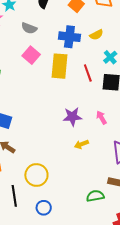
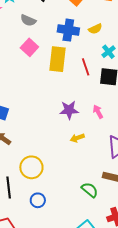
green semicircle: (95, 196) -> (90, 190), turned 48

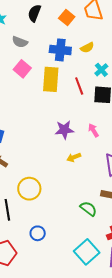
blue circle: (38, 200) -> (38, 233), moved

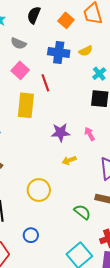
yellow rectangle: (51, 79) -> (26, 105), moved
red line: (79, 86) -> (45, 83), moved
yellow circle: (29, 189) -> (39, 190), moved

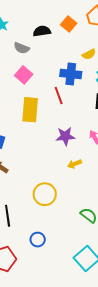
black semicircle: (34, 15) -> (42, 31), moved, turned 60
blue cross: (59, 53) -> (71, 74), moved
red line: (45, 83) -> (59, 96), moved

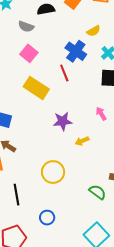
blue cross: (71, 74) -> (76, 51), turned 30
yellow rectangle: (30, 110) -> (36, 88), turned -60
purple star: (65, 136) -> (63, 121), moved

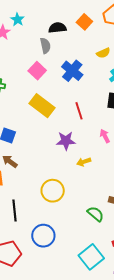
gray semicircle: (26, 27) -> (45, 46), moved, turned -126
blue cross: (76, 51) -> (72, 71), moved
red line: (64, 73) -> (79, 111), moved
blue circle: (47, 218) -> (43, 236), size x1.5

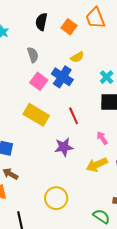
black semicircle: (57, 28) -> (41, 22), moved, turned -66
yellow semicircle: (103, 53) -> (77, 57), moved
pink square: (37, 71) -> (39, 81), moved
yellow arrow: (84, 162) -> (97, 165), moved, size x1.5

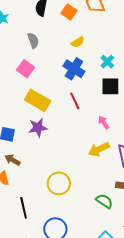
blue cross: (62, 77) -> (74, 69), moved
pink square: (39, 81) -> (26, 69), moved
purple star: (64, 147) -> (38, 128), moved

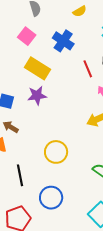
blue cross: (74, 69) -> (63, 41), moved
red line: (75, 101) -> (88, 69), moved

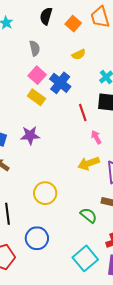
pink square: (27, 36) -> (37, 75), moved
yellow rectangle: (38, 68) -> (36, 97), moved, size x0.7

